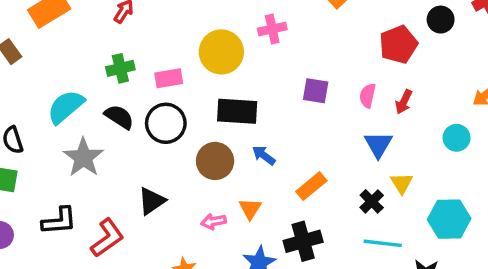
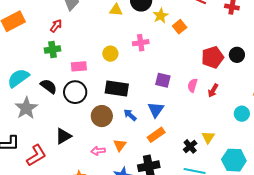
black circle: (441, 20) -> (237, 55), moved
yellow circle: (221, 52) -> (110, 54), size x0.6
green cross: (120, 68) -> (52, 50), moved
blue triangle: (378, 144) -> (156, 110), moved

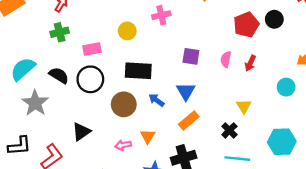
yellow triangle: (208, 137) -> (244, 106), moved

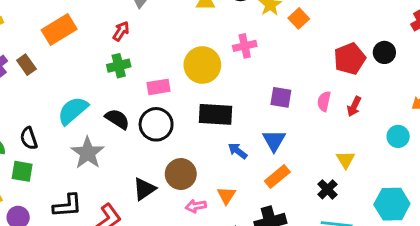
yellow circle: (127, 31) -> (202, 65), size x1.6
brown circle: (124, 104) -> (181, 174), moved

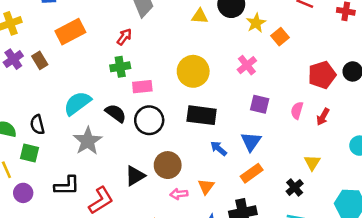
pink cross: (245, 46) -> (247, 65), moved, turned -30
pink rectangle: (159, 87) -> (142, 87), moved

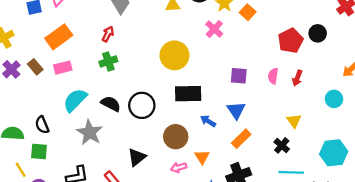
pink cross: (247, 65) -> (214, 29), moved
pink rectangle: (142, 87) -> (63, 68), moved
brown circle: (168, 165) -> (176, 137), moved

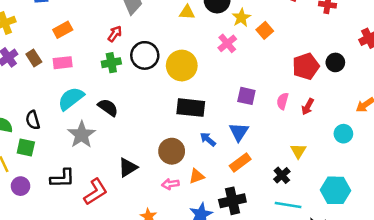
orange rectangle: (59, 37) -> (63, 30), size x0.7
black circle: (142, 105) -> (145, 55), moved
orange triangle: (202, 157) -> (197, 176), turned 35

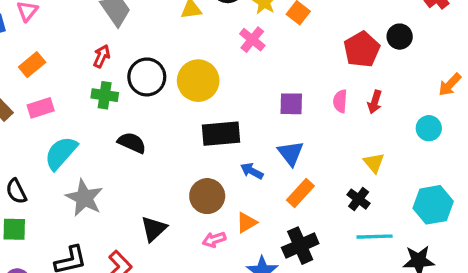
green cross: (111, 63) -> (105, 95), turned 30
black semicircle: (108, 107) -> (132, 143), moved

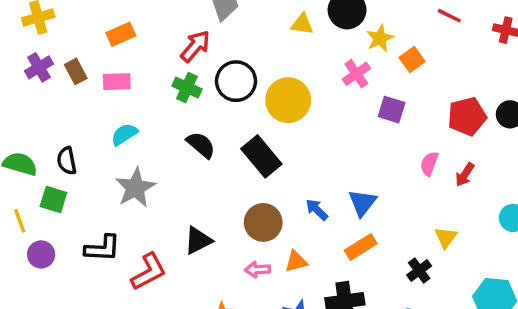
red arrow: (102, 56) -> (195, 46), size x1.4
purple square: (291, 104) -> (392, 110), moved
black rectangle: (221, 134) -> (261, 156), moved, turned 39
cyan semicircle: (61, 153) -> (124, 134), size x0.7

